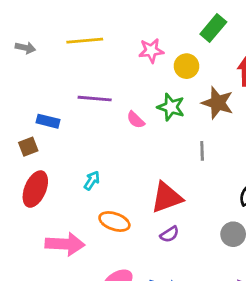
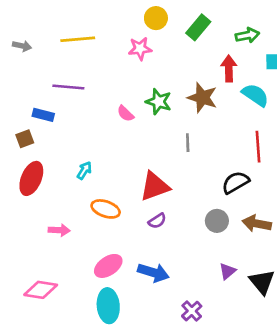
yellow circle: (186, 66) -> (156, 18), moved
purple line: (95, 99) -> (68, 87), moved
pink arrow: (65, 244) -> (59, 230), size x0.6

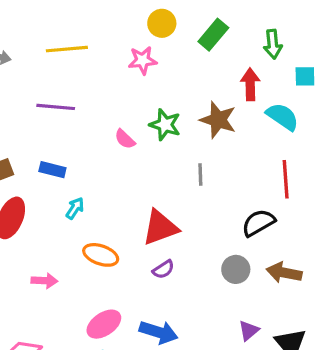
green arrow: (247, 35) -> (273, 44), turned 95
blue rectangle: (43, 115) -> (52, 170), moved

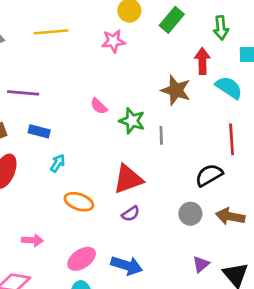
purple line: (56, 107) -> (23, 93), moved
green star: (165, 125) -> (132, 121), moved
pink arrow: (44, 281) -> (32, 240), moved

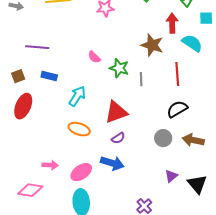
red line: (232, 139) -> (177, 74), moved
cyan arrow: (58, 163) -> (77, 96), moved, size x1.5
pink arrow: (32, 240) -> (50, 165), moved
blue arrow: (127, 265) -> (112, 163), moved

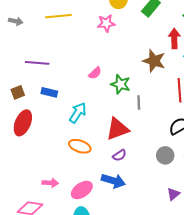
pink semicircle: (94, 57) -> (95, 73), turned -88
gray line: (141, 79) -> (139, 103), moved

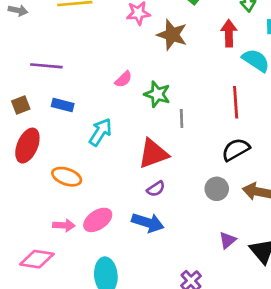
brown star: (154, 61) -> (172, 35), moved
orange ellipse: (80, 146) -> (67, 177), moved
pink ellipse: (82, 190) -> (98, 220), moved

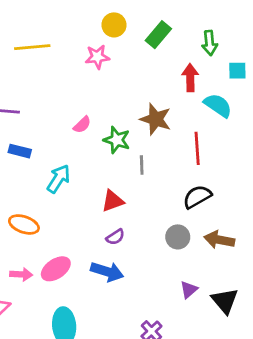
brown star: (172, 35) -> (156, 119), moved
red triangle: (153, 154) -> (113, 201), size x0.7

